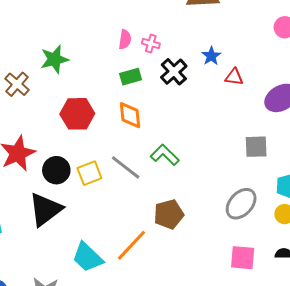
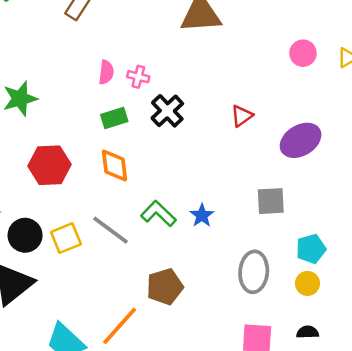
blue star: (211, 56) -> (202, 215), moved
red triangle: (234, 77) -> (242, 116), turned -42
gray ellipse: (241, 204) -> (254, 272), turned -36

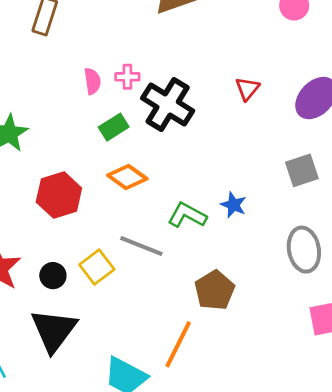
black cross: (167, 111) -> (168, 104), size x1.4
orange diamond: (114, 165) -> (127, 177), turned -32
black circle: (25, 235) -> (53, 276), size x0.7

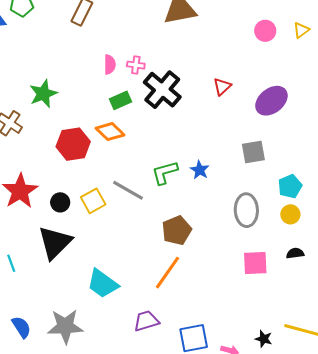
orange diamond: (127, 177) -> (110, 132), moved
green L-shape: (187, 215) -> (165, 173), turned -52
orange line: (178, 344) -> (167, 273), moved

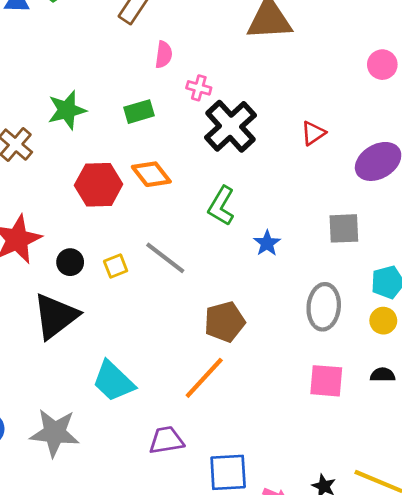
pink semicircle: (110, 65) -> (164, 55), moved
green rectangle: (120, 100) -> (139, 112), moved
green L-shape: (165, 173) -> (221, 206), moved, turned -52
yellow square: (93, 201) -> (116, 266), size x0.7

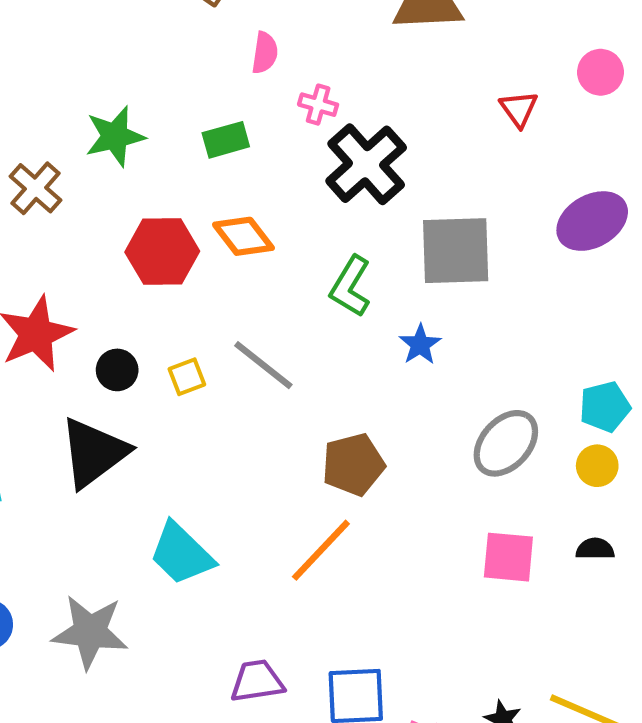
red triangle: (313, 133) -> (519, 109), moved, turned -32
gray square: (344, 228) -> (456, 251), moved, size x1.5
gray ellipse: (324, 307) -> (506, 443), turned 36
purple trapezoid: (166, 440) -> (257, 681), moved

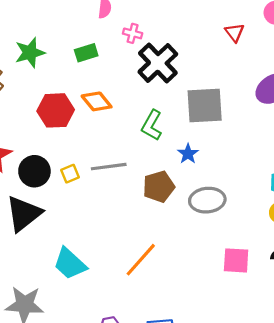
gray line: (263, 365) -> (109, 167), turned -44
black circle: (117, 370) -> (34, 171), size x1.5
gray ellipse: (506, 443) -> (207, 200), moved, turned 44
brown pentagon: (353, 464) -> (159, 187), moved

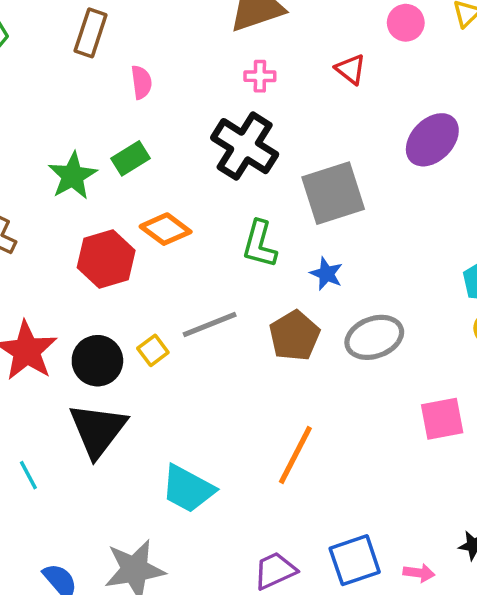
pink cross: (133, 33) -> (260, 76), moved
green star: (30, 53) -> (73, 176), moved

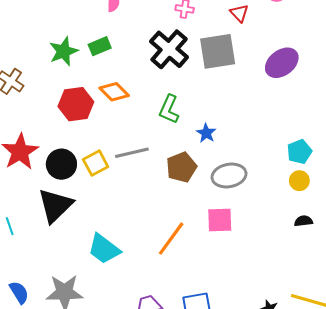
gray square: (333, 193) -> (218, 51), moved
yellow square: (153, 350) -> (96, 163), size x1.4
pink square: (442, 419) -> (220, 220), moved

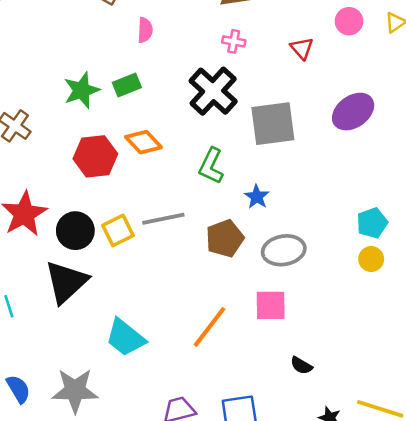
gray square: (218, 51) -> (273, 124), moved
black semicircle: (303, 221) -> (301, 365), moved, turned -144

